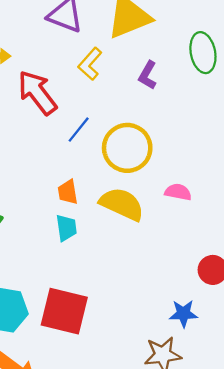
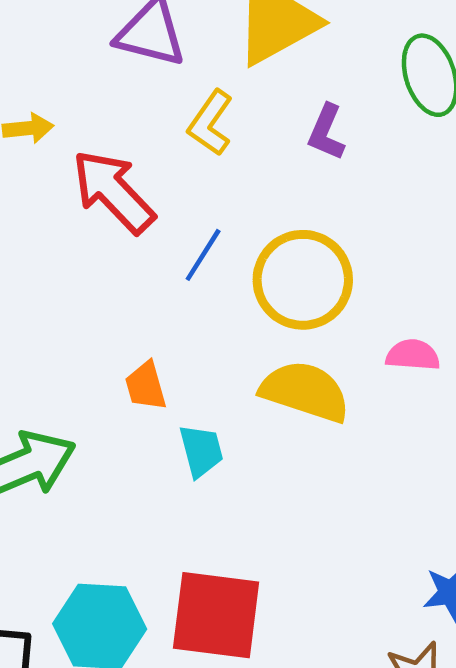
orange trapezoid: (68, 192) -> (146, 386), moved

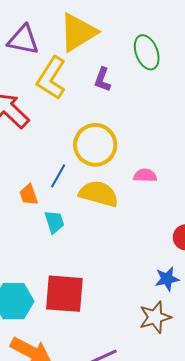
yellow L-shape: (210, 123) -> (51, 78), size x1.5
blue line: (203, 255) -> (58, 176), moved

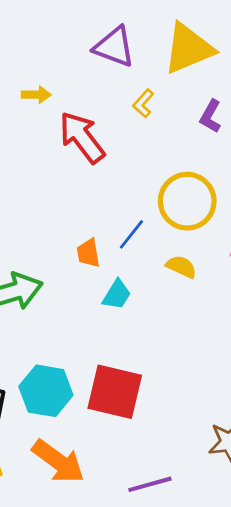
yellow L-shape: (51, 78) -> (143, 103), size x0.5
yellow semicircle: (99, 194) -> (181, 267), size x0.6
cyan trapezoid: (54, 222) -> (117, 295), turned 40

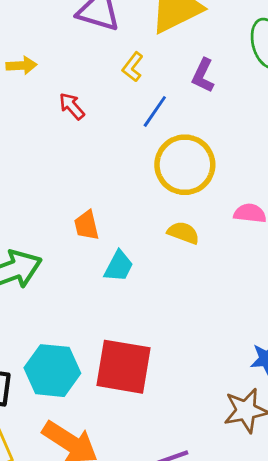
red arrow: (82, 137) -> (72, 106), size x0.5
blue line: (131, 234) -> (155, 111), moved

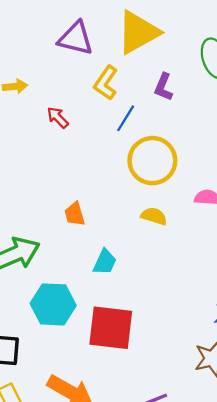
yellow L-shape: (133, 67) -> (106, 83), size x1.4
cyan trapezoid: (119, 266) -> (105, 262), moved
cyan hexagon: (52, 371) -> (53, 304), moved

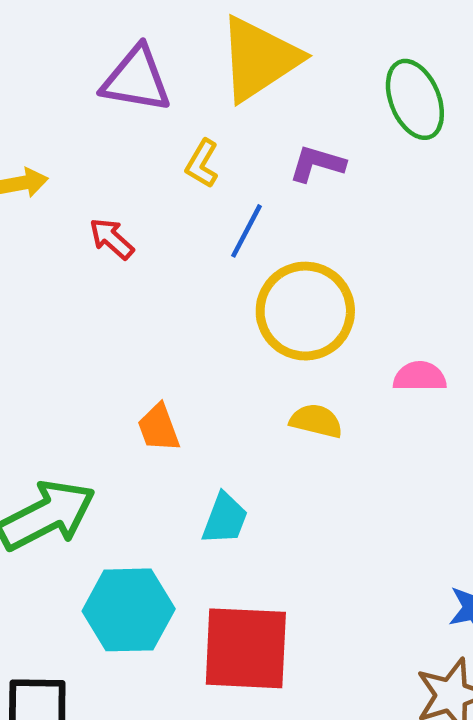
yellow L-shape: (106, 83) -> (202, 164), size x0.7
purple L-shape: (163, 87) -> (317, 164), turned 88

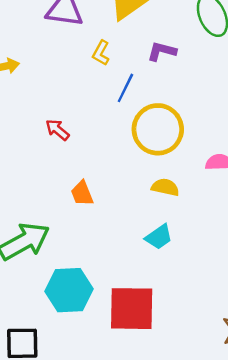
red arrow: (112, 239) -> (57, 130), moved
cyan trapezoid: (225, 519) -> (159, 237), moved, turned 36

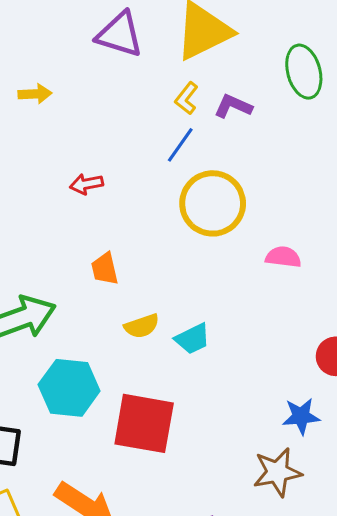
yellow L-shape: (101, 53) -> (187, 98), moved
red arrow: (57, 130) -> (86, 184), turned -60
yellow semicircle: (165, 187) -> (142, 326), moved, turned 140

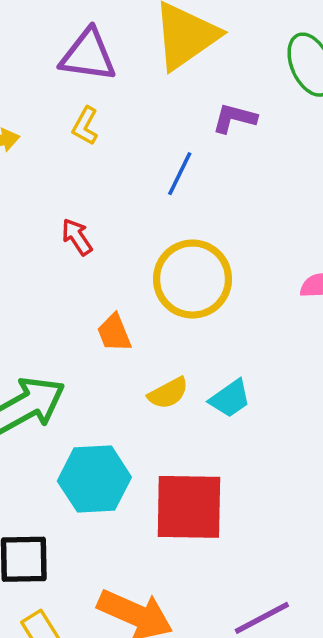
yellow L-shape: (187, 98) -> (85, 126), moved
red arrow: (86, 184) -> (77, 237), turned 76
yellow circle: (213, 203) -> (192, 279), moved

